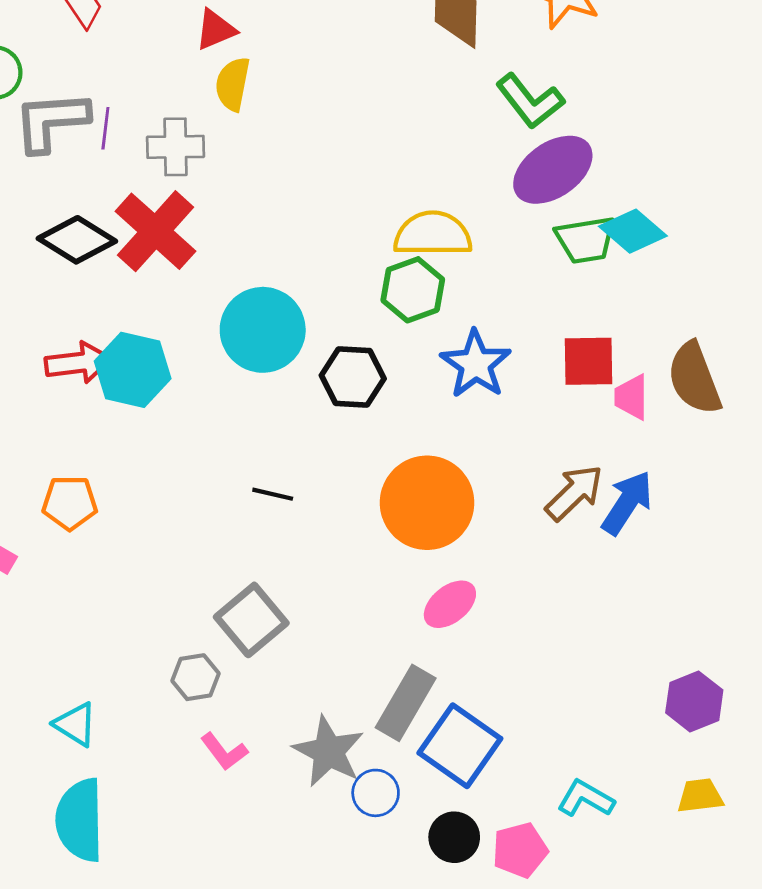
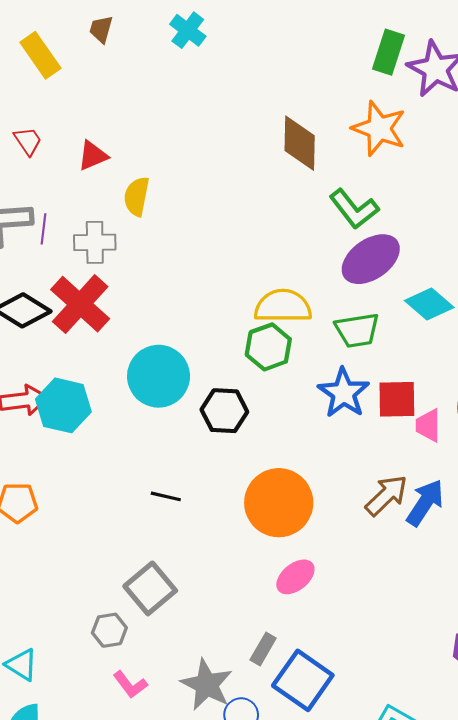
red triangle: (216, 30) -> (93, 156), moved
green trapezoid: (586, 240) -> (357, 330), moved
blue star: (476, 364) -> (344, 393), moved
gray rectangle: (406, 703) -> (263, 649), size x0.6

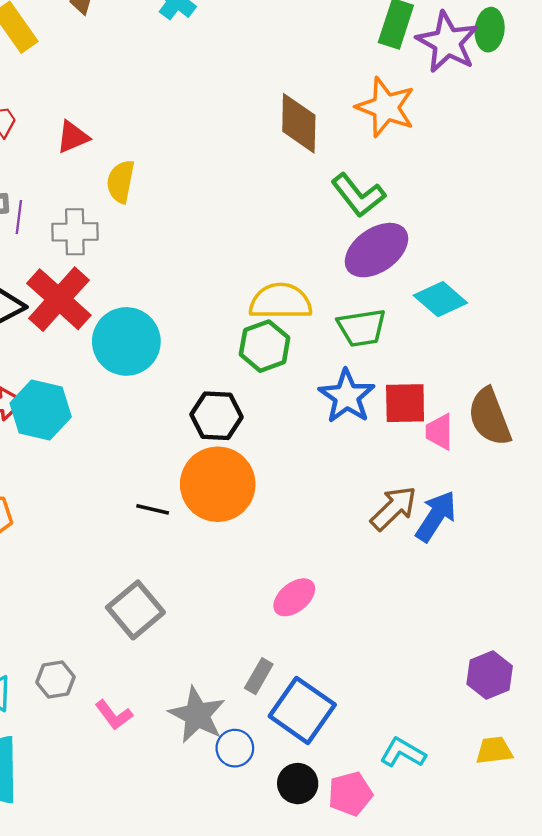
cyan circle: (159, 376) -> (126, 341), moved
orange circle: (279, 503) -> (218, 484), moved
gray hexagon: (109, 630) -> (55, 680), moved

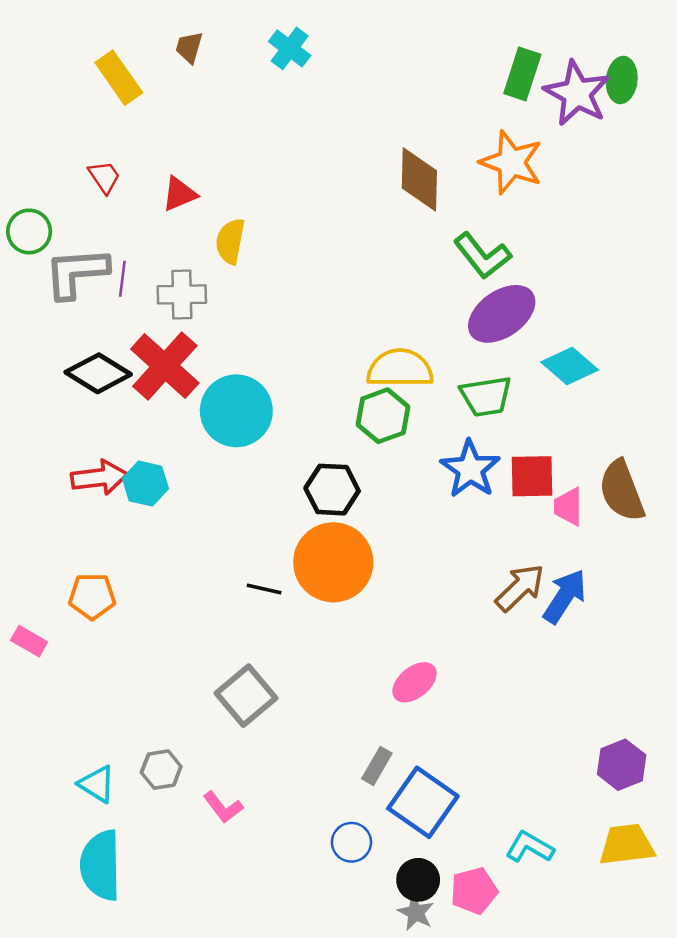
cyan hexagon: (41, 410) -> (145, 484), size x0.7
gray star: (197, 715) -> (416, 913), moved, size x0.6
yellow trapezoid: (494, 750) -> (627, 845), size x1.4

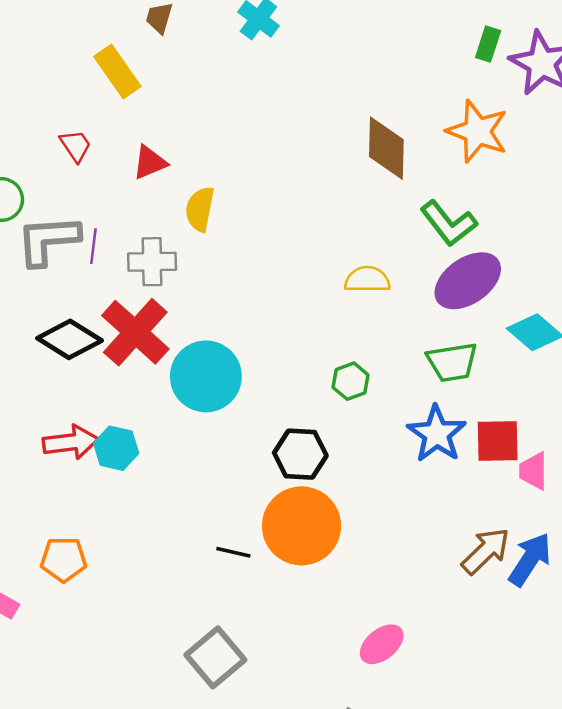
green rectangle: (522, 74) -> (488, 44), size x0.7
yellow rectangle: (119, 78) -> (117, 72), moved
yellow semicircle: (400, 368) -> (367, 280), moved, size x0.7
green hexagon: (383, 416) -> (351, 381), size x0.7

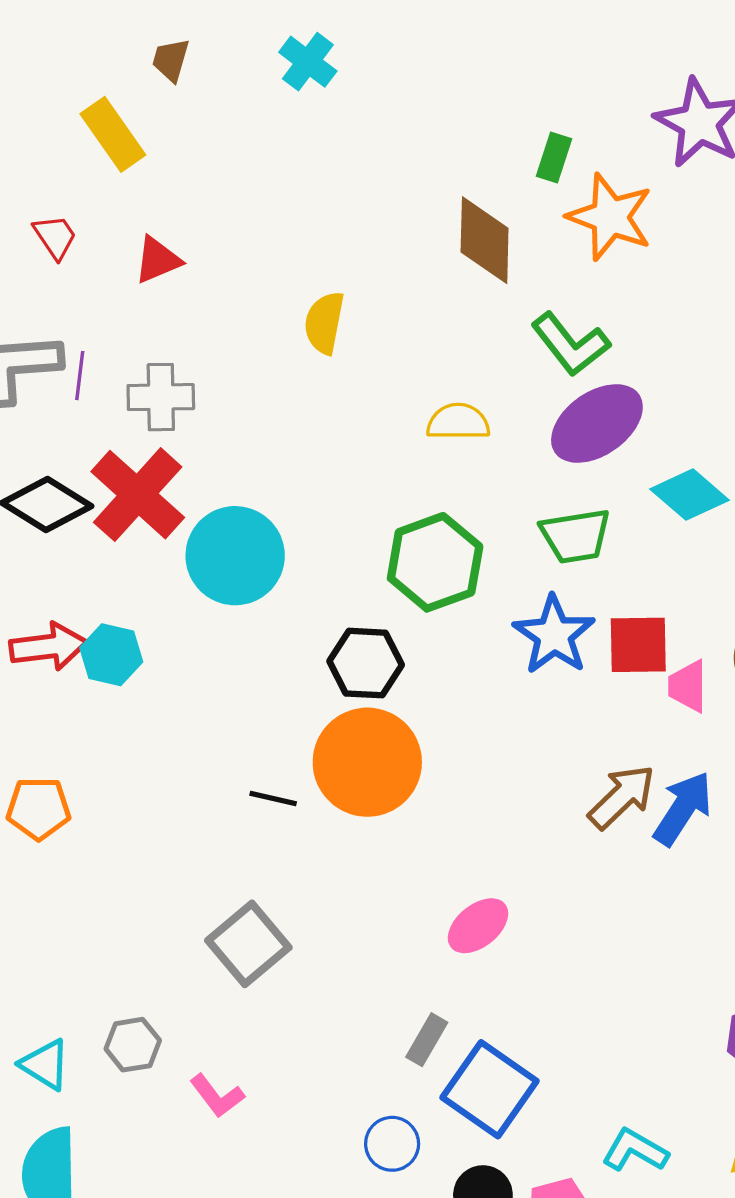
green rectangle: (488, 44) -> (554, 158), moved
yellow semicircle: (200, 209) -> (324, 323), moved
green hexagon: (351, 381) -> (435, 562), size x1.8

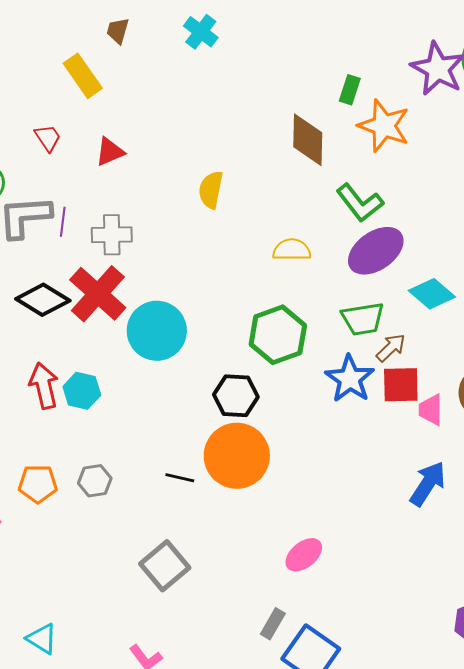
red arrow: (48, 647) -> (44, 386), turned -96
brown arrow: (622, 797) -> (391, 348), moved, size x0.7
gray hexagon: (133, 1045) -> (95, 481), moved

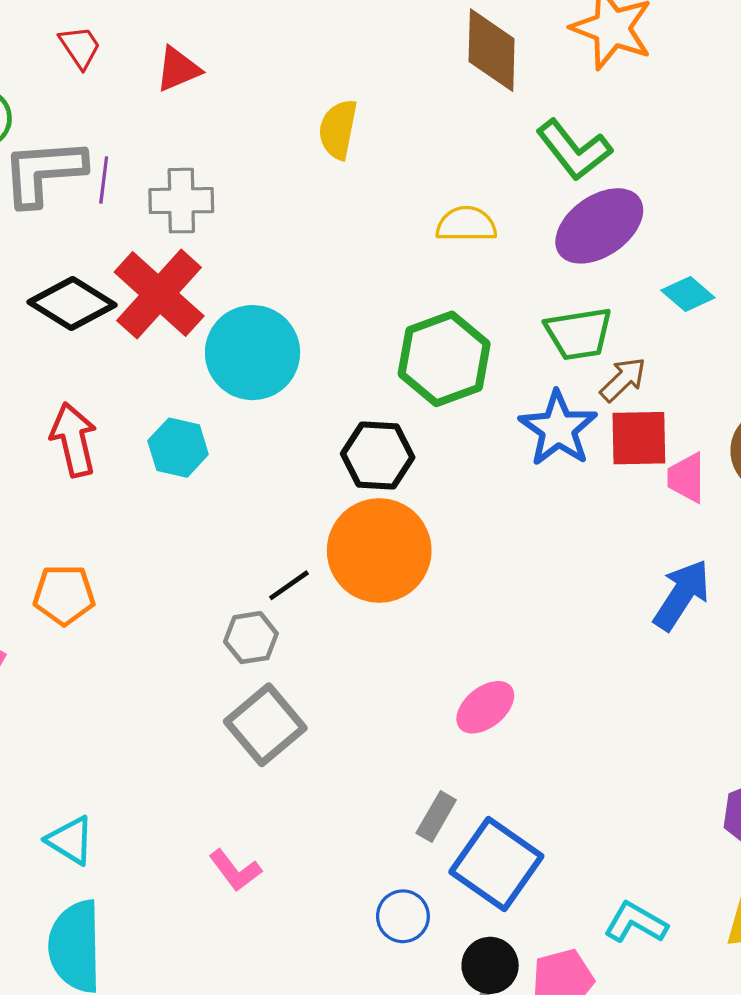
cyan diamond: (432, 294) -> (688, 294), size x0.7
cyan hexagon: (82, 391) -> (178, 448), moved
black line: (180, 478) -> (289, 585), turned -48
gray hexagon: (95, 481) -> (251, 638), moved

